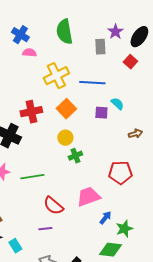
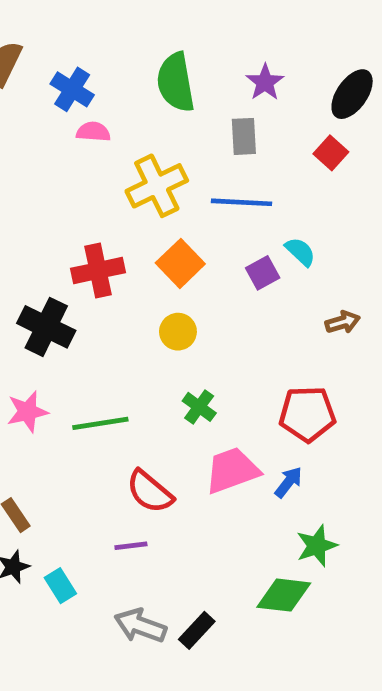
purple star: (115, 32) -> (265, 82), moved
gray rectangle: (100, 47) -> (244, 136), moved
purple square: (101, 113) -> (263, 273), turned -32
green cross: (75, 156) -> (199, 407), moved, turned -32
blue arrow: (105, 218) -> (289, 482), moved

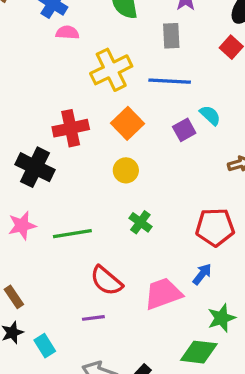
pink trapezoid: (232, 470) -> (163, 294), moved

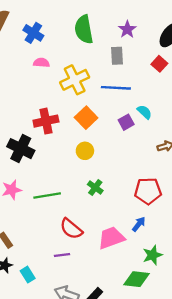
pink semicircle: (67, 33) -> (41, 63), moved

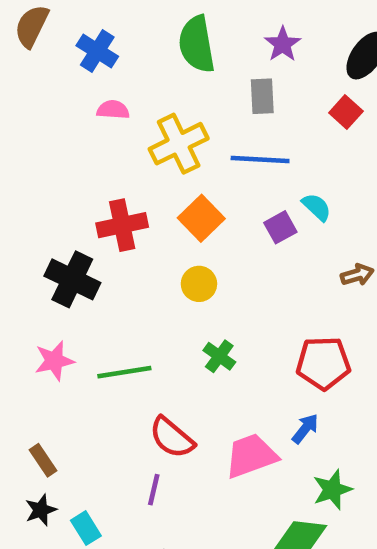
purple line: (62, 255) -> (154, 490), turned -70

